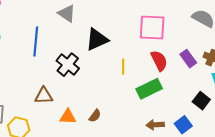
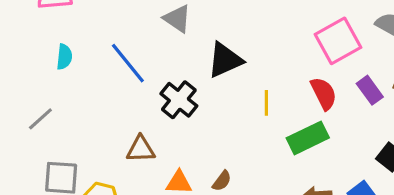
pink square: (152, 27) -> (338, 41), moved, turned -32
blue line: (36, 42) -> (128, 63), turned -44

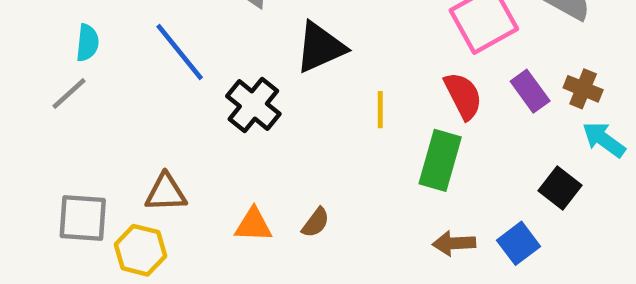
gray line: (40, 119) -> (69, 93), moved
green rectangle: (308, 138) -> (440, 160), turned -48
brown triangle: (141, 149) -> (166, 193), moved

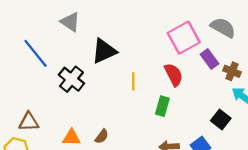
purple rectangle: (530, 91) -> (210, 59), moved
green rectangle: (440, 160) -> (162, 106), size x0.7

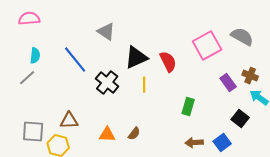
purple rectangle: (210, 59) -> (228, 83), moved
red semicircle: (174, 75) -> (168, 62), moved
yellow line: (133, 81) -> (144, 85), moved

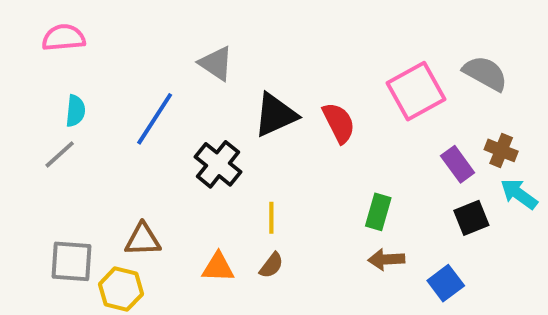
blue line: (75, 60) -> (155, 119), turned 72
yellow line: (144, 85) -> (271, 218), moved
black square: (240, 119) -> (471, 218), moved, turned 30
brown arrow: (194, 143) -> (386, 259), moved

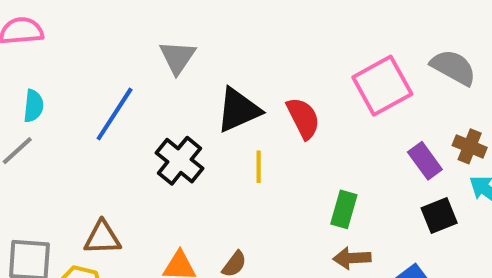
gray triangle: (216, 63) -> (177, 57), turned 30
yellow line: (271, 218) -> (259, 167), moved

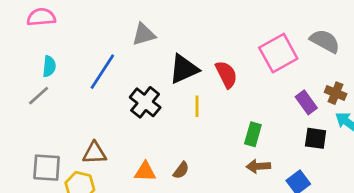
gray triangle: (177, 57) -> (144, 34), turned 40
black square: (439, 215) -> (316, 138), turned 30

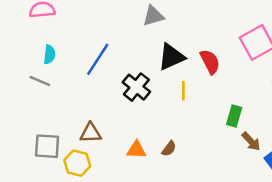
gray triangle: (144, 34) -> (153, 16), moved
gray line: (39, 96) -> (40, 81), turned 65
brown arrow: (258, 166) -> (251, 141), moved, turned -130

